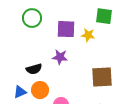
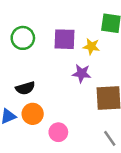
green circle: (32, 18) -> (23, 38), moved
purple star: (60, 57) -> (82, 73), moved

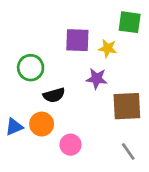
green circle: (23, 38) -> (31, 68), moved
black semicircle: (25, 88) -> (54, 95), moved

